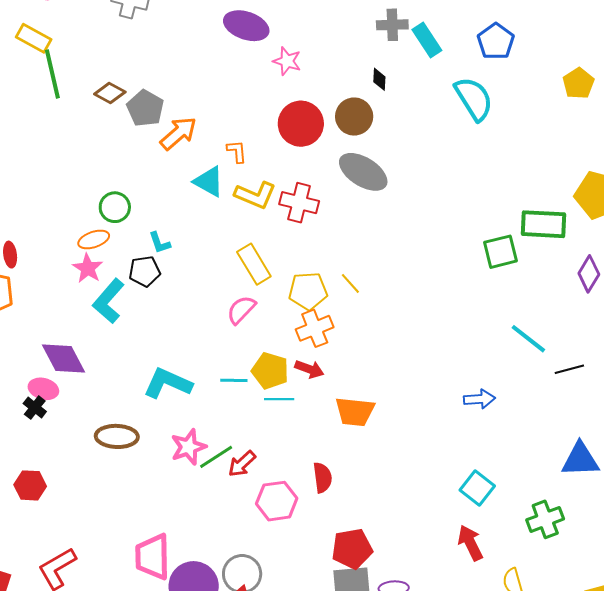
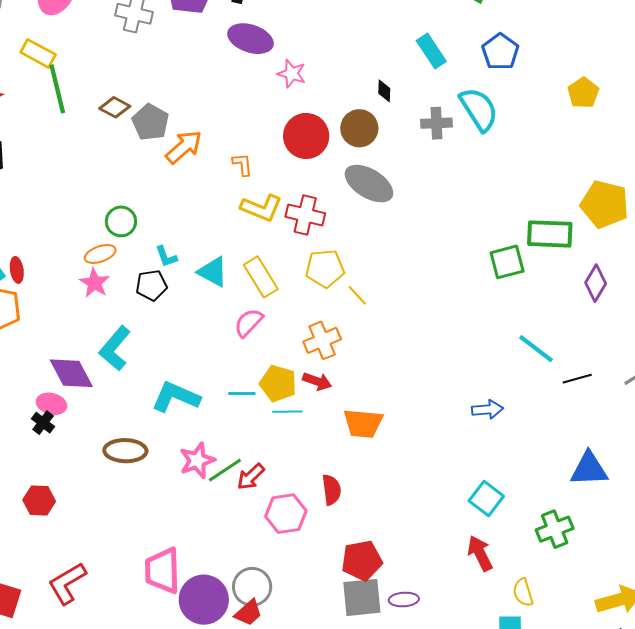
gray cross: (392, 25) -> (436, 123), moved
cyan triangle: (209, 181) -> (213, 272), moved
yellow pentagon: (308, 291) -> (325, 268), moved
cyan L-shape: (109, 301) -> (115, 348), moved

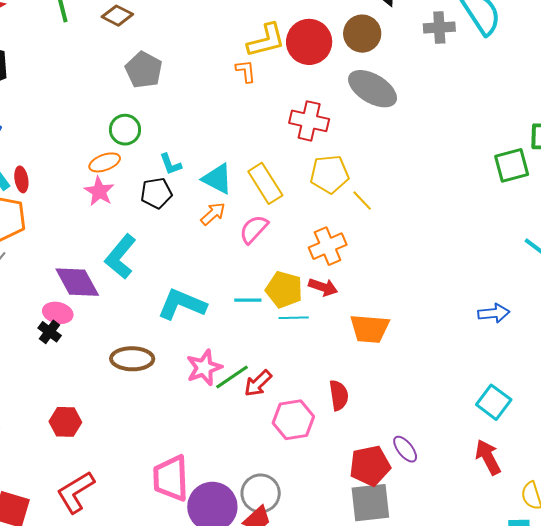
gray pentagon: (150, 122) -> (144, 70), moved
orange arrow: (184, 147) -> (213, 214), moved, size x0.7
yellow L-shape: (261, 208) -> (266, 40), moved, turned -36
red hexagon: (39, 501) -> (65, 422), moved
purple ellipse: (404, 600) -> (405, 449), moved, turned 56

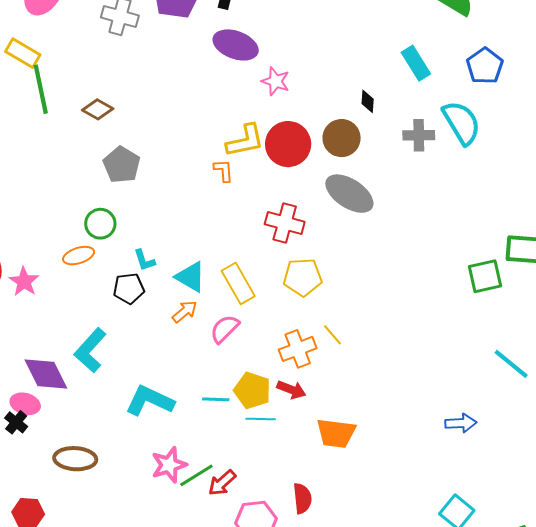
pink star: (99, 191) -> (24, 282), moved
yellow line: (362, 201) -> (333, 335), moved
brown ellipse: (132, 359) -> (75, 459), moved

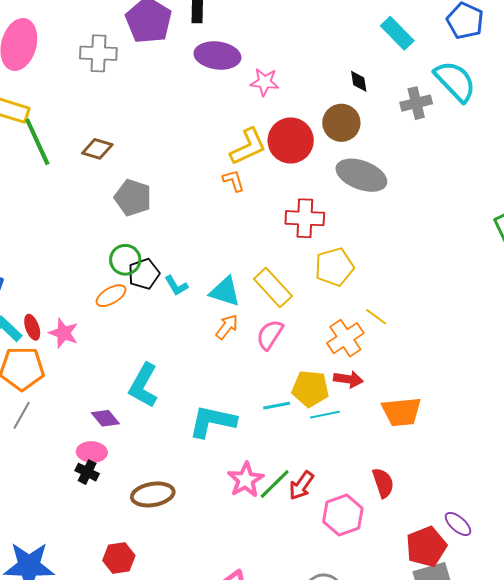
black pentagon: (129, 288) -> (144, 274), moved
purple diamond: (46, 374) -> (105, 418), size x0.6

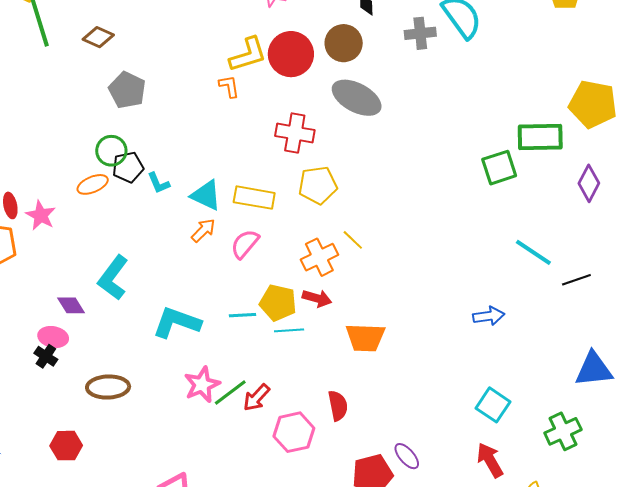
yellow rectangle: (273, 288) -> (254, 198), turned -45

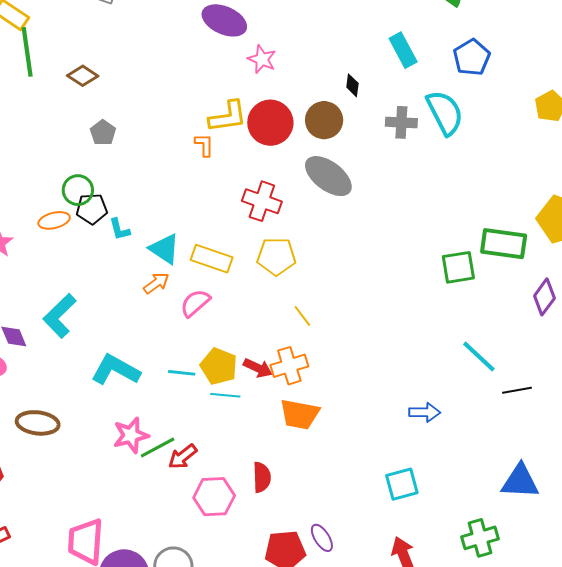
gray pentagon: (127, 90) -> (103, 133), size x0.7
orange cross: (319, 257) -> (289, 366), moved
cyan square: (493, 405) -> (402, 484), moved, turned 32

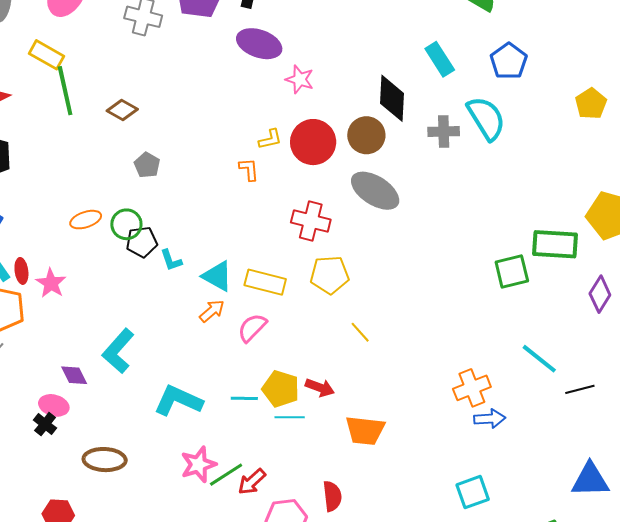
black diamond: (352, 85) -> (392, 98), size x2.0
yellow L-shape: (228, 117) -> (270, 139), size x0.6
orange ellipse: (54, 220) -> (86, 220), moved
orange cross: (289, 366) -> (472, 388), moved

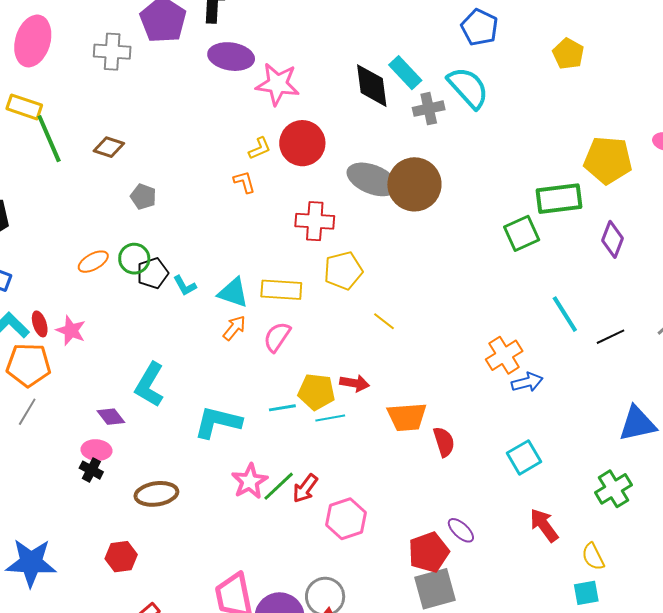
cyan rectangle: (440, 59) -> (405, 73), moved
pink star: (300, 79) -> (278, 84), size x1.5
brown circle: (366, 135) -> (414, 184), moved, size x1.4
cyan line: (539, 359) -> (565, 314), turned 30
red semicircle: (332, 496) -> (444, 442), moved

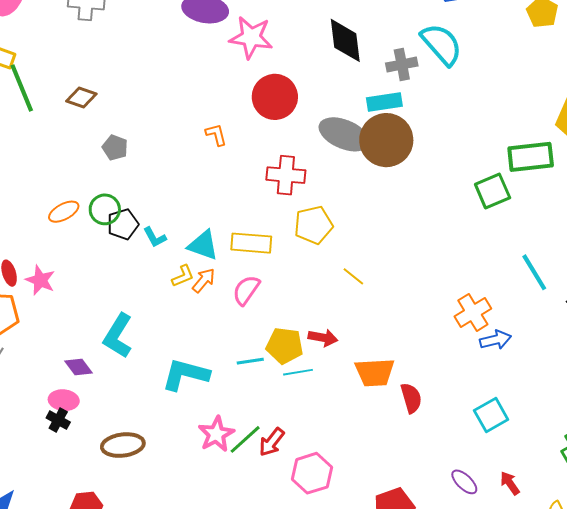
cyan rectangle: (405, 73) -> (384, 102), moved, turned -56
yellow L-shape: (260, 148) -> (183, 276), moved
red arrow: (544, 525) -> (510, 483), size x0.7
purple ellipse: (461, 530) -> (464, 482), moved

